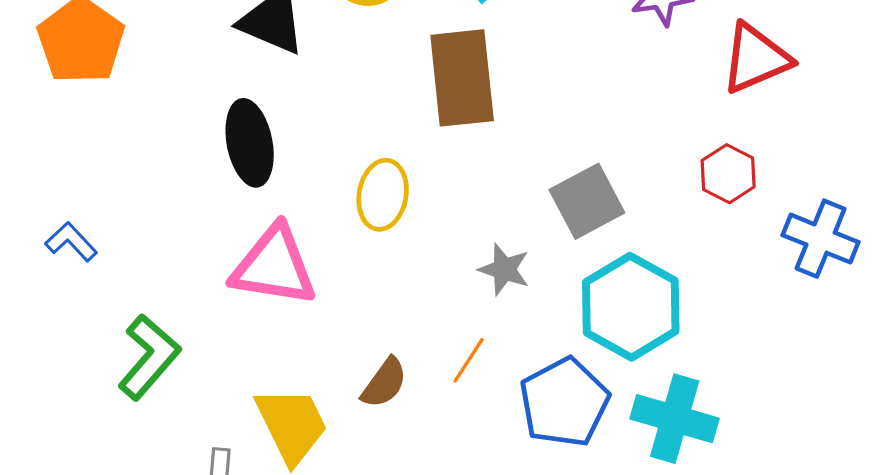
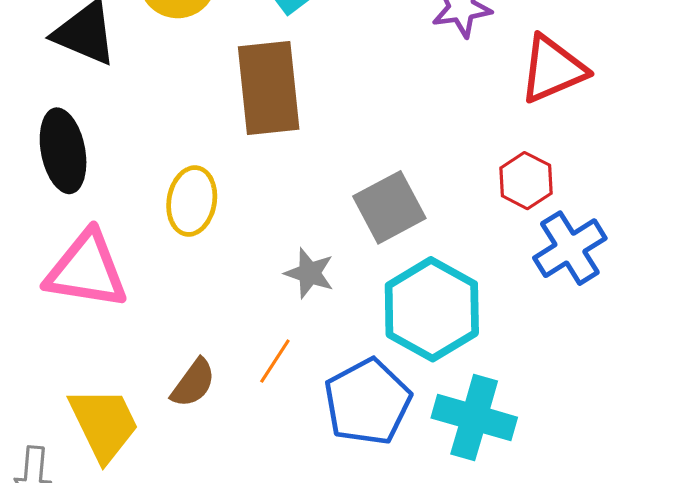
blue cross: (821, 239) -> (570, 248), moved, turned 36

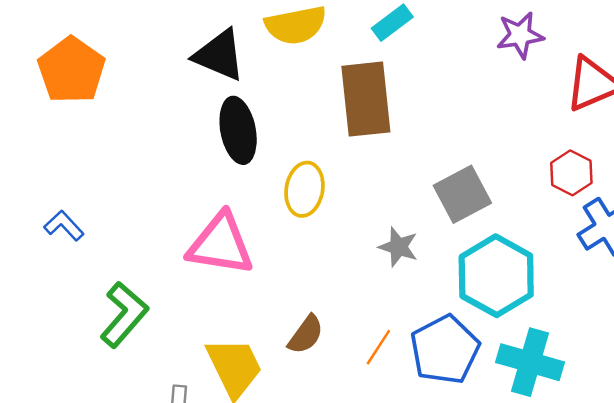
black ellipse: (63, 151) -> (238, 130), moved
orange line: (275, 361) -> (378, 347), moved

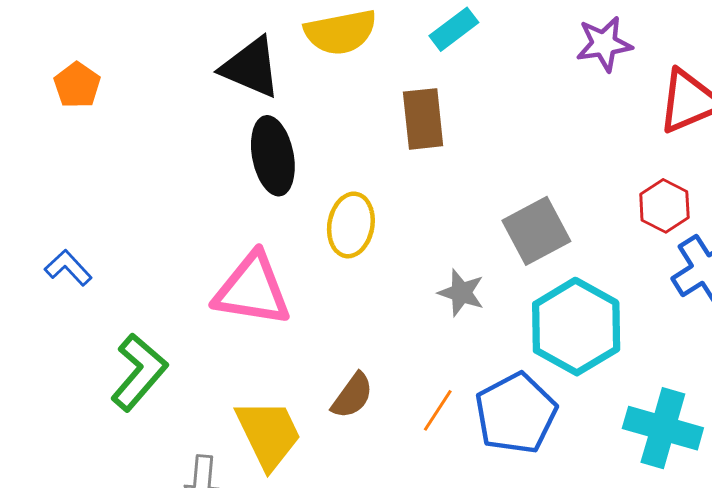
orange pentagon: (71, 70) -> (77, 85), size x0.6
brown rectangle: (366, 99) -> (423, 119), size x0.7
cyan cross: (530, 362) -> (663, 428), moved

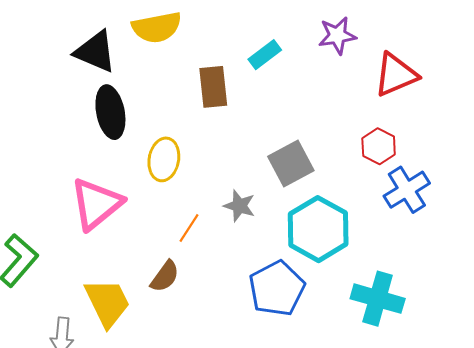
cyan rectangle: (454, 29) -> (265, 55), moved
pink triangle: (252, 290) -> (96, 204), turned -48
orange line: (438, 410) -> (189, 228), moved

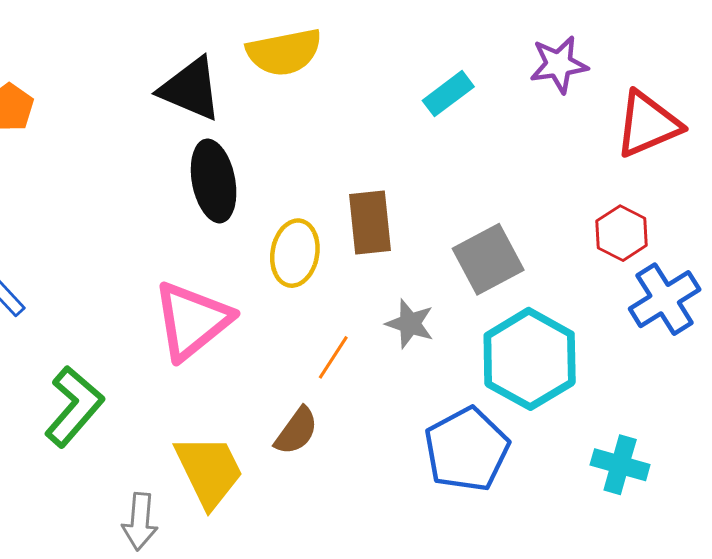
brown rectangle: (213, 87) -> (370, 222), moved
cyan cross: (378, 299) -> (620, 465), size x0.7

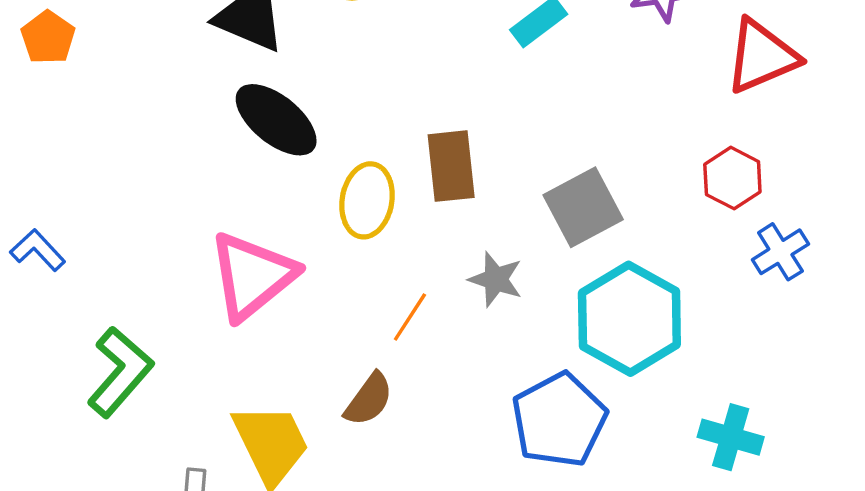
black ellipse: (214, 181) -> (276, 120), turned -40
blue cross: (665, 299) -> (780, 252), size x0.7

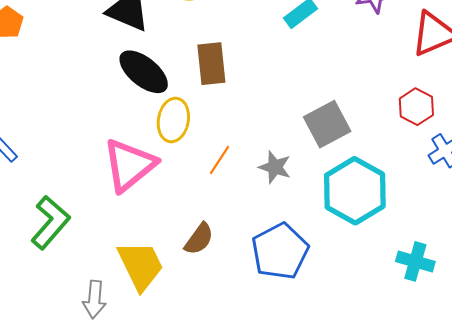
brown rectangle: (451, 166) -> (211, 64), moved
yellow ellipse: (367, 200) -> (173, 120), moved
orange line: (410, 317) -> (220, 160), moved
blue pentagon: (559, 420) -> (280, 251), moved

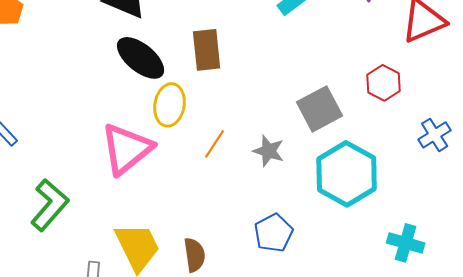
red hexagon: (416, 107) -> (384, 83), moved
brown semicircle: (199, 239) -> (195, 255), moved, turned -44
blue pentagon: (280, 251) -> (274, 233), size x0.7

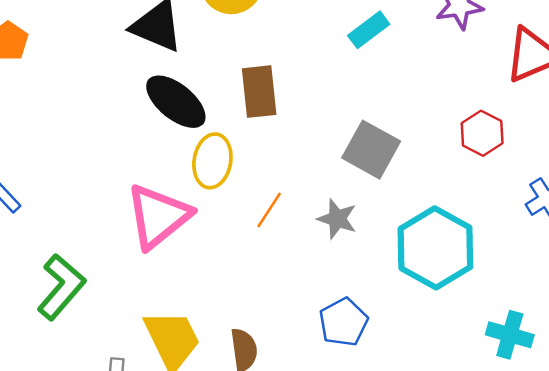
gray square: (320, 109) -> (371, 150), moved, turned -33

